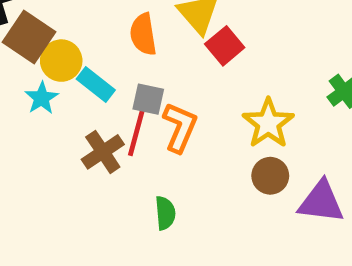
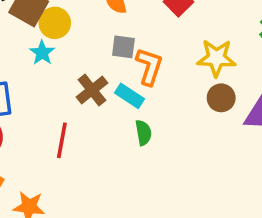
cyan rectangle: (96, 84) -> (129, 96), moved
yellow star: (268, 123) -> (216, 58), turned -30
red line: (136, 133) -> (62, 140), moved

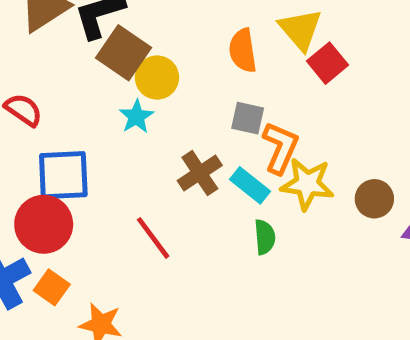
yellow star: (216, 58) -> (307, 184), moved
red line: (62, 140) -> (153, 238), turned -52

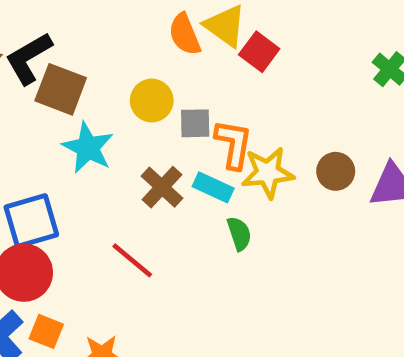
orange semicircle: (243, 51) -> (185, 34), moved
yellow circle: (157, 78) -> (152, 101), moved
cyan star: (136, 117) -> (88, 148), size x1.5

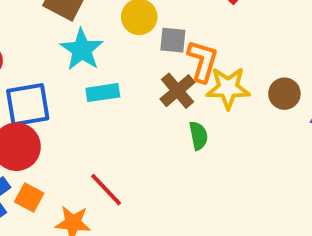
brown cross: (162, 187) -> (178, 91), moved
cyan rectangle: (213, 187) -> (103, 93), moved, turned -40
red line: (132, 260) -> (106, 190), moved

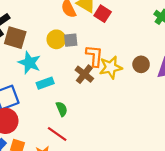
gray square: (173, 40) -> (71, 40), moved
green semicircle: (198, 136) -> (62, 109), moved

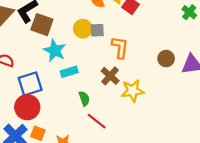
yellow star: (111, 67) -> (133, 91), moved
brown cross: (84, 74) -> (110, 76), moved
red line: (57, 134) -> (97, 121), moved

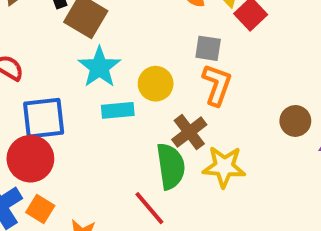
yellow circle: (83, 29) -> (156, 84), moved
gray square: (97, 30) -> (208, 48), moved
green semicircle: (84, 98) -> (171, 166), moved, size x1.6

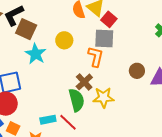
gray square: (208, 48) -> (104, 38), moved, size x1.5
yellow circle: (156, 84) -> (64, 40), moved
cyan rectangle: (118, 110) -> (48, 120), moved

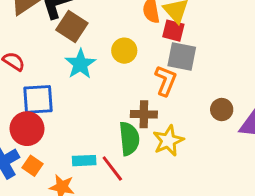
red square: (109, 19) -> (173, 31), moved, turned -35
brown cross: (84, 82) -> (144, 114), turned 36
yellow star: (103, 98) -> (168, 141), turned -30

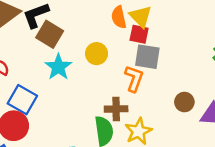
blue square: (38, 99) -> (22, 100), turned 36

